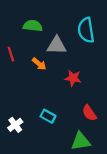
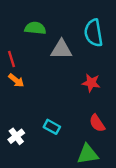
orange arrow: (39, 64) -> (16, 80), moved
red star: (73, 78) -> (91, 83), moved

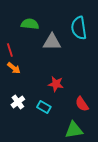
red star: (91, 83) -> (56, 84), moved
white cross: (16, 136) -> (18, 102), moved

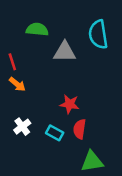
red semicircle: (82, 104) -> (80, 129), moved, turned 42

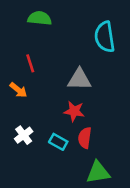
green semicircle: (37, 29) -> (40, 18), moved
gray triangle: (65, 52) -> (79, 79), moved
red line: (12, 62) -> (30, 63), moved

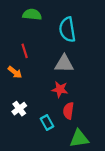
cyan semicircle: (105, 37) -> (67, 30), moved
cyan rectangle: (58, 142) -> (47, 123), moved, turned 32

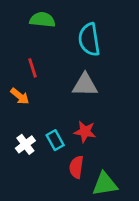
red star: (60, 89) -> (85, 132), moved
red semicircle: (68, 111) -> (76, 167), moved
cyan rectangle: (47, 123) -> (55, 140), moved

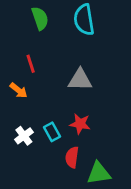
green semicircle: (42, 20) -> (40, 18), turned 65
cyan semicircle: (89, 40) -> (84, 20), moved

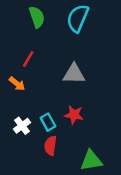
cyan semicircle: (84, 20) -> (78, 18), turned 32
red line: (31, 64) -> (28, 59), turned 49
red semicircle: (72, 157) -> (50, 146), moved

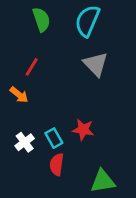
gray triangle: (74, 74) -> (96, 64), moved, turned 45

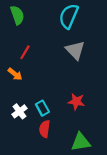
green semicircle: (41, 20) -> (17, 15), moved
red star: (83, 130) -> (76, 102), moved

